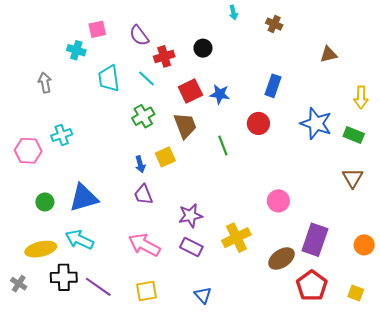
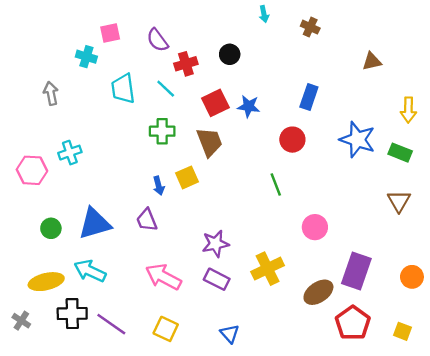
green cross: (143, 116) -> (162, 131), turned 30
green line: (223, 145) -> (276, 185), moved
purple trapezoid: (143, 195) -> (147, 220), moved
yellow square: (146, 291) -> (166, 329), turned 35

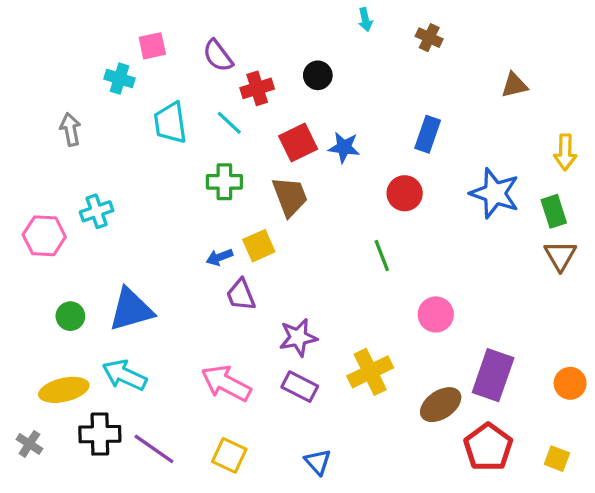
green rectangle: (400, 153) -> (554, 211), turned 50
blue arrow: (159, 186) -> (219, 257), turned 84
brown triangle: (399, 201) -> (560, 256), moved
purple trapezoid: (147, 220) -> (241, 295), moved

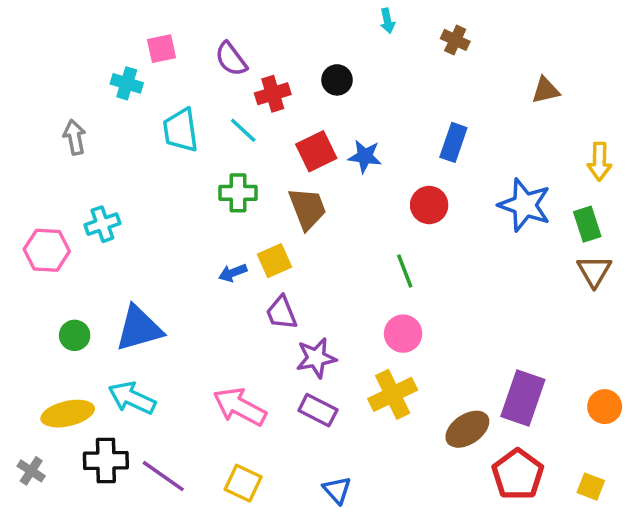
purple trapezoid: (241, 295) -> (281, 313), moved
pink circle: (436, 314) -> (403, 334), moved

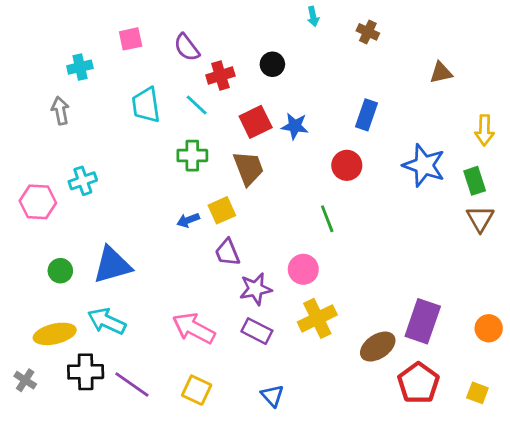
cyan cross: (127, 83) -> (80, 67), moved, turned -30
pink circle: (403, 334) -> (303, 269), moved

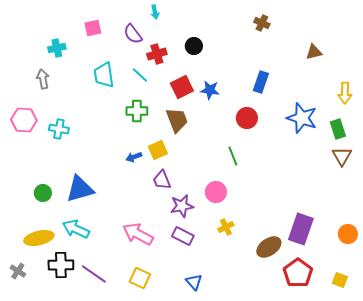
cyan arrow: (313, 16) -> (155, 12), moved
cyan cross: (83, 181) -> (59, 129), turned 30
pink hexagon: (38, 202) -> (24, 120), moved
yellow cross: (317, 318) -> (226, 227), size x0.6

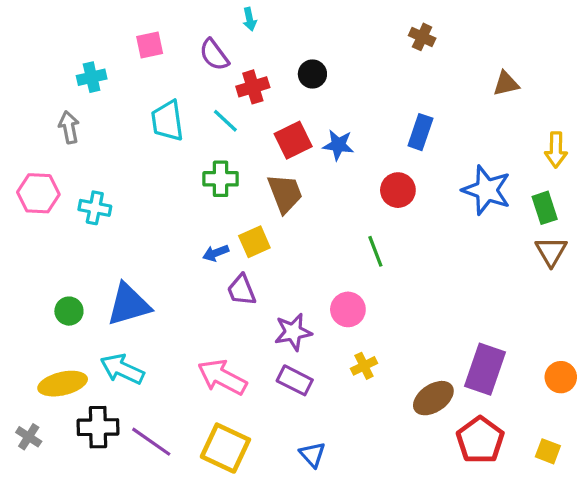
purple trapezoid: (162, 180) -> (242, 290), moved
yellow square: (140, 278) -> (225, 448), size x1.4

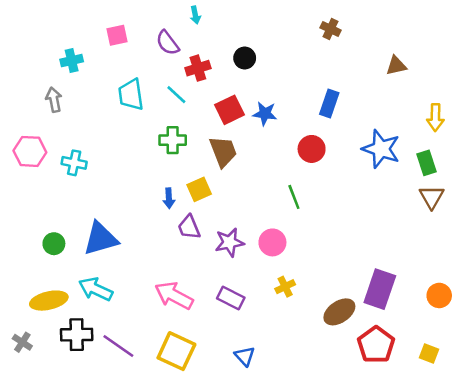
blue arrow: (216, 253) -> (169, 198), turned -72
purple star: (293, 332) -> (229, 242), moved

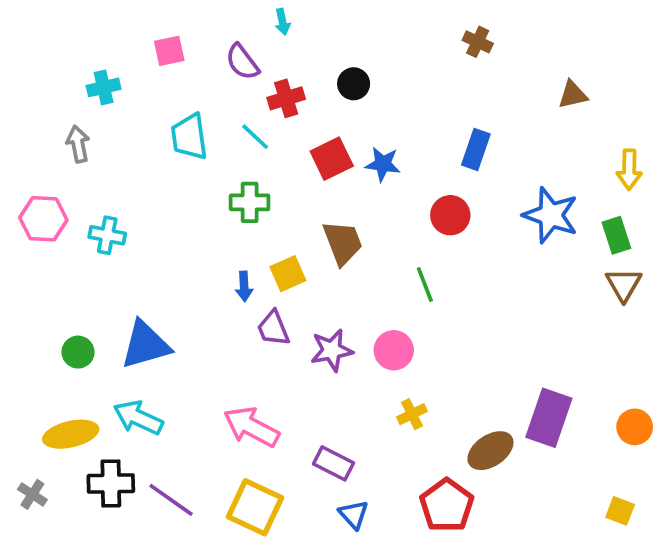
brown trapezoid: (223, 151) -> (343, 243), moved
purple rectangle: (231, 298) -> (334, 463), moved
red pentagon: (376, 345) -> (447, 505), moved

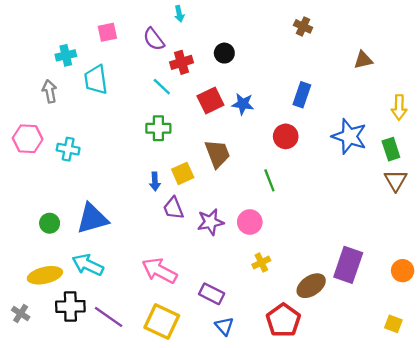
cyan trapezoid: (189, 137) -> (96, 80), moved

